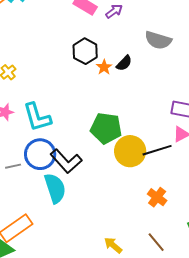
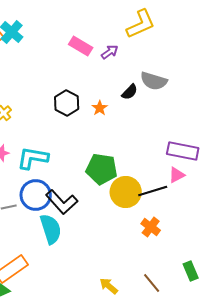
black hexagon: (85, 51) -> (67, 103), moved
black semicircle: (124, 63) -> (130, 92), moved
cyan L-shape: (37, 117) -> (33, 158), turned 116
orange cross: (157, 197) -> (151, 227), moved

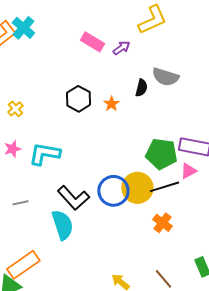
black semicircle: (130, 92) -> (141, 88), turned -30
green pentagon: (102, 169) -> (161, 154), moved
blue circle: (36, 195) -> (113, 191), moved

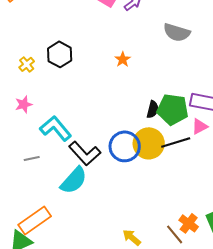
black semicircle: (141, 88) -> (153, 109), moved
black hexagon: (78, 99) -> (60, 54), moved
cyan L-shape: (44, 154) -> (56, 128), moved, turned 40
orange cross: (162, 223) -> (189, 223), moved
cyan semicircle: (62, 225) -> (74, 180), turned 60

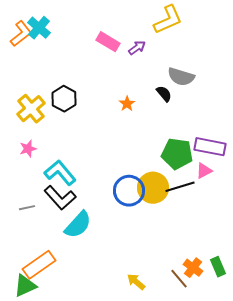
yellow cross: (27, 64) -> (31, 109), size x1.8
black semicircle: (153, 109) -> (164, 94), moved, turned -54
black L-shape: (85, 153) -> (60, 198), moved
gray line: (32, 158) -> (27, 208), moved

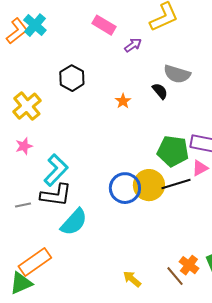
pink rectangle: (108, 42) -> (104, 25), moved
black hexagon: (64, 99) -> (72, 78), moved
cyan L-shape: (60, 173) -> (56, 170), turned 84
black L-shape: (60, 198) -> (56, 195), turned -40

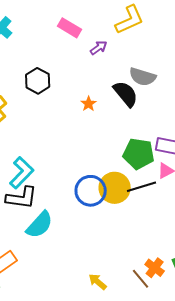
black semicircle: (160, 91) -> (126, 94), size x1.6

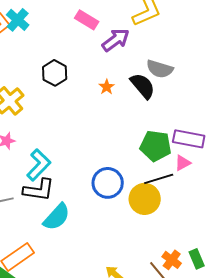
purple arrow: (99, 48) -> (116, 40), size x1.6
orange star: (89, 104) -> (107, 87), moved
yellow circle: (115, 188) -> (145, 199), moved

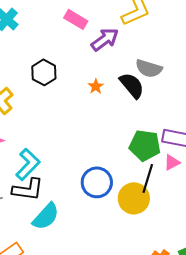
black line: (159, 179) -> (148, 178), turned -56

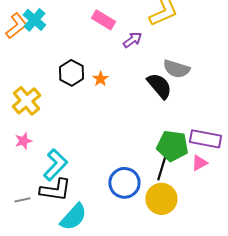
purple arrow: (105, 39) -> (132, 40), size x0.7
orange star: (96, 86) -> (100, 79), moved
black line: (148, 178) -> (162, 166), moved

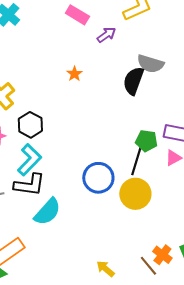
black hexagon: (71, 73) -> (30, 125), moved
black semicircle: (159, 86) -> (133, 81), turned -120
green pentagon: (172, 146) -> (146, 141), size x0.7

